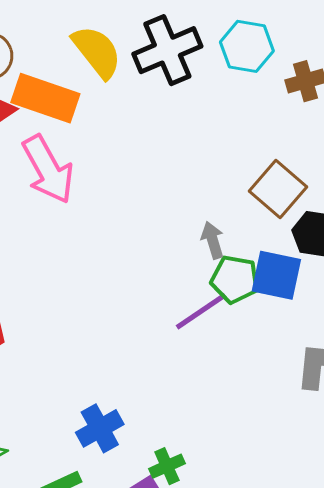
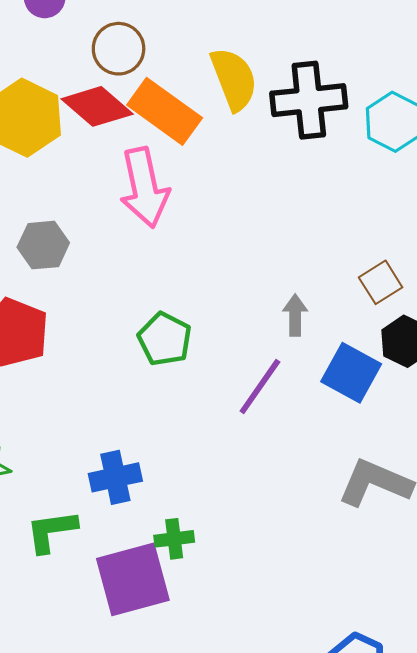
brown square: (278, 189) -> (381, 282), size x0.7
green pentagon: (235, 279) -> (165, 339), moved
purple line: (201, 311) -> (260, 386), turned -38

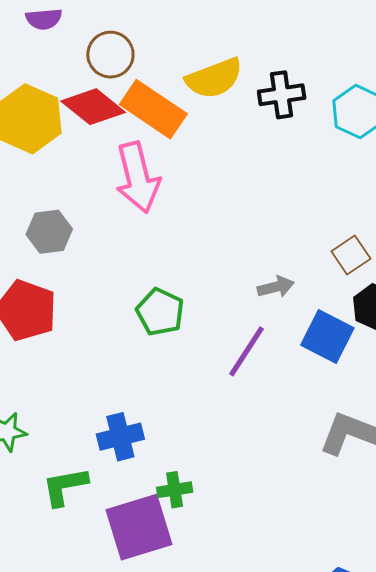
yellow semicircle: (234, 79) -> (214, 78), turned 92
black cross: (309, 100) -> (282, 95), size x0.7
gray arrow: (295, 315) -> (276, 287), turned 78

